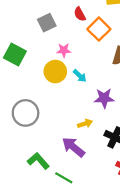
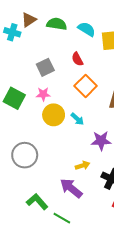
orange square: (99, 29) -> (86, 86), moved
pink star: (64, 50) -> (43, 94), moved

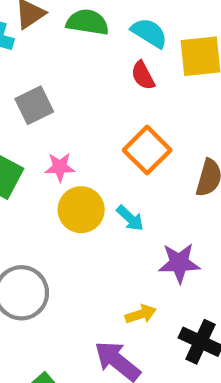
red semicircle: (77, 59) -> (143, 75), moved
gray square: (45, 67) -> (34, 105), moved

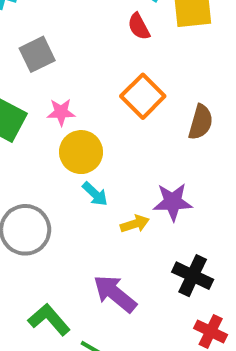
cyan arrow: (130, 218) -> (95, 194), moved
yellow arrow: (141, 314) -> (135, 224), moved

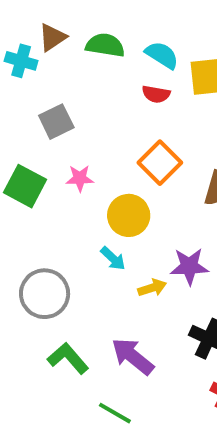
red semicircle: (139, 26) -> (156, 94), turned -52
yellow circle: (81, 152) -> (129, 215), moved
green L-shape: (49, 320) -> (68, 358), moved

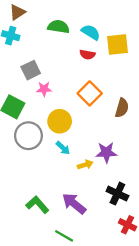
brown triangle: (52, 37) -> (17, 12), moved
pink star: (80, 178) -> (44, 89), moved
yellow circle: (129, 215) -> (60, 121), moved
gray circle: (45, 294) -> (28, 136), moved

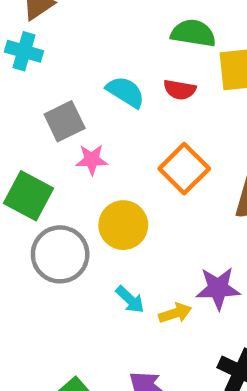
green semicircle: (58, 27) -> (193, 33), moved
cyan semicircle: (91, 32) -> (126, 92), moved
cyan arrow: (63, 148) -> (130, 300), moved

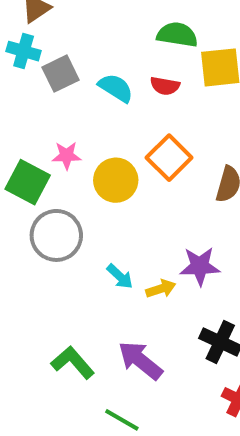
gray square: (65, 121) -> (60, 74), moved
pink star: (92, 160) -> (67, 156), moved
yellow circle: (123, 225) -> (116, 180), moved

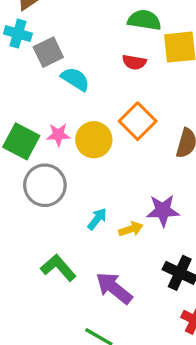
cyan semicircle: (116, 88) -> (75, 79), moved
pink star: (67, 156) -> (58, 135), moved
cyan arrow: (120, 276) -> (97, 219), turned -95
green L-shape: (73, 362) -> (58, 268), moved

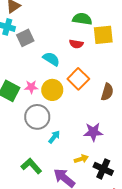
cyan semicircle: (75, 79) -> (51, 59), moved
gray circle: (45, 185) -> (37, 117), moved
yellow arrow: (131, 229) -> (81, 159), moved

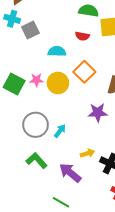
cyan semicircle: (51, 59) -> (57, 51), turned -30
gray circle: (37, 117) -> (36, 125), moved
purple star: (93, 132) -> (98, 113), moved

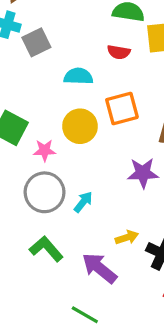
orange square: (84, 72) -> (122, 108), turned 30
pink star: (37, 80) -> (45, 150), moved

